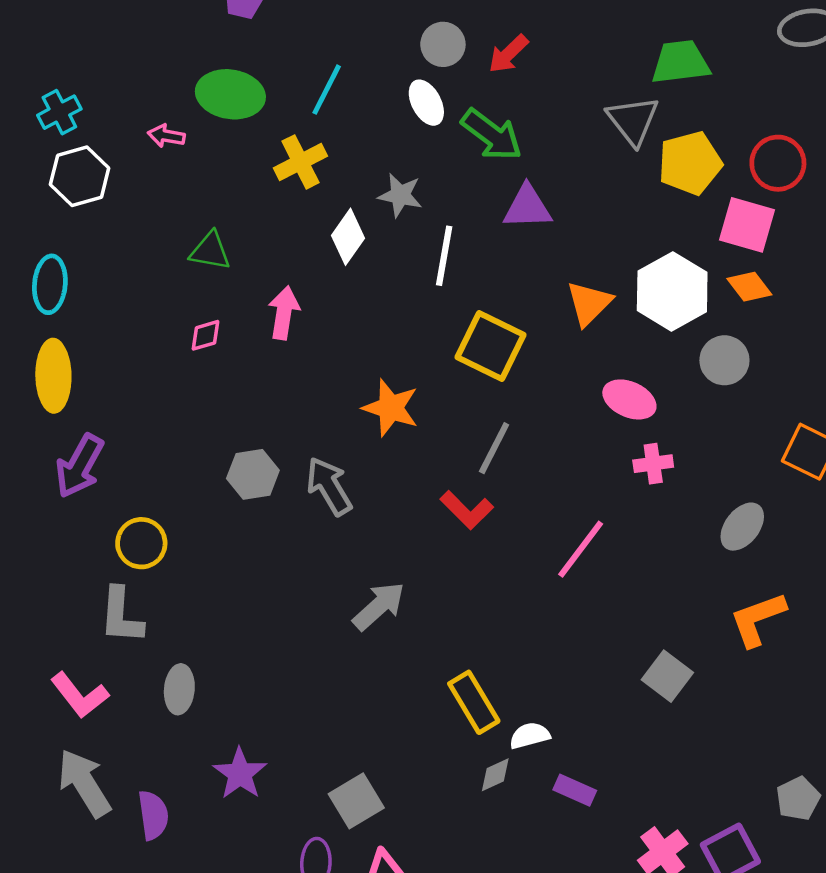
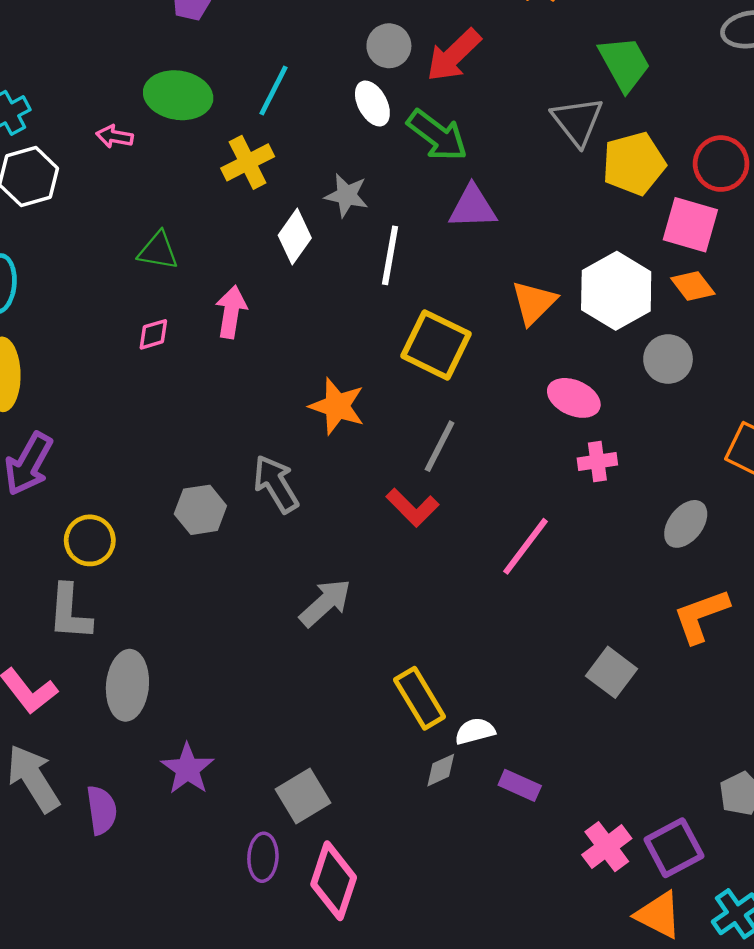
red arrow: (508, 54) -> (454, 55), size x1.4
green trapezoid: (680, 62) -> (624, 63), turned 68
gray hexagon: (253, 474) -> (200, 510), moved
gray ellipse: (179, 689) -> (127, 685), size x1.4

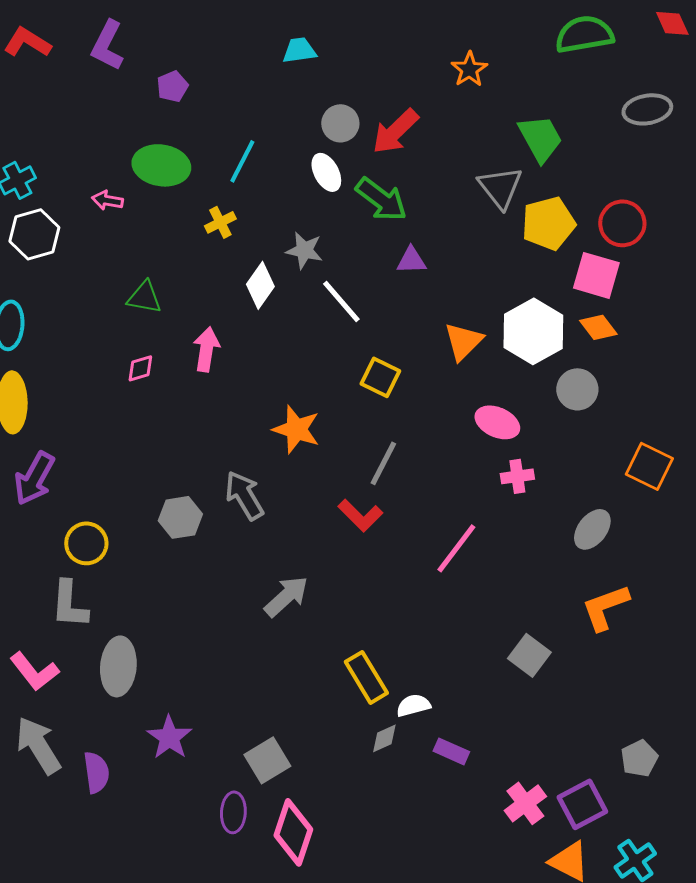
yellow cross: (248, 162) -> (220, 222), size x0.7
purple triangle: (473, 207) -> (411, 260), size x0.7
white line: (390, 255) -> (341, 301), turned -51
yellow square: (436, 345) -> (380, 377), size x0.7

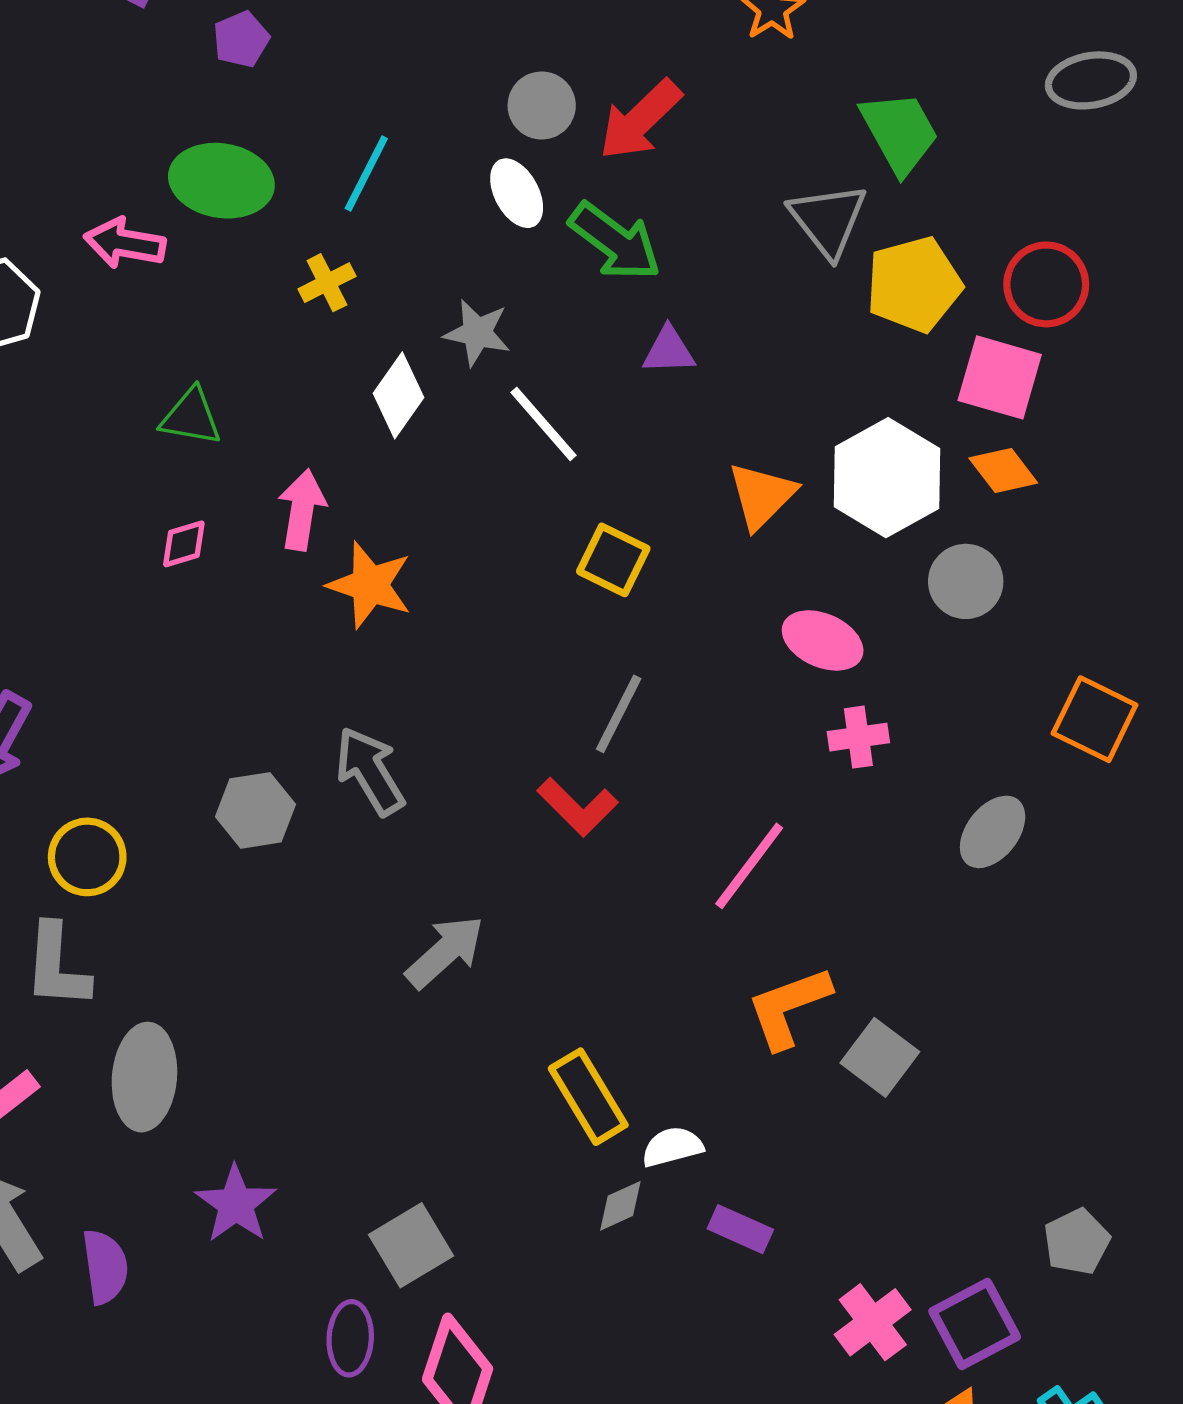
pink arrow: (107, 200) -> (125, 243), size x1.4
orange star: (296, 429) -> (370, 585), moved
orange L-shape: (605, 607) -> (789, 1007), moved

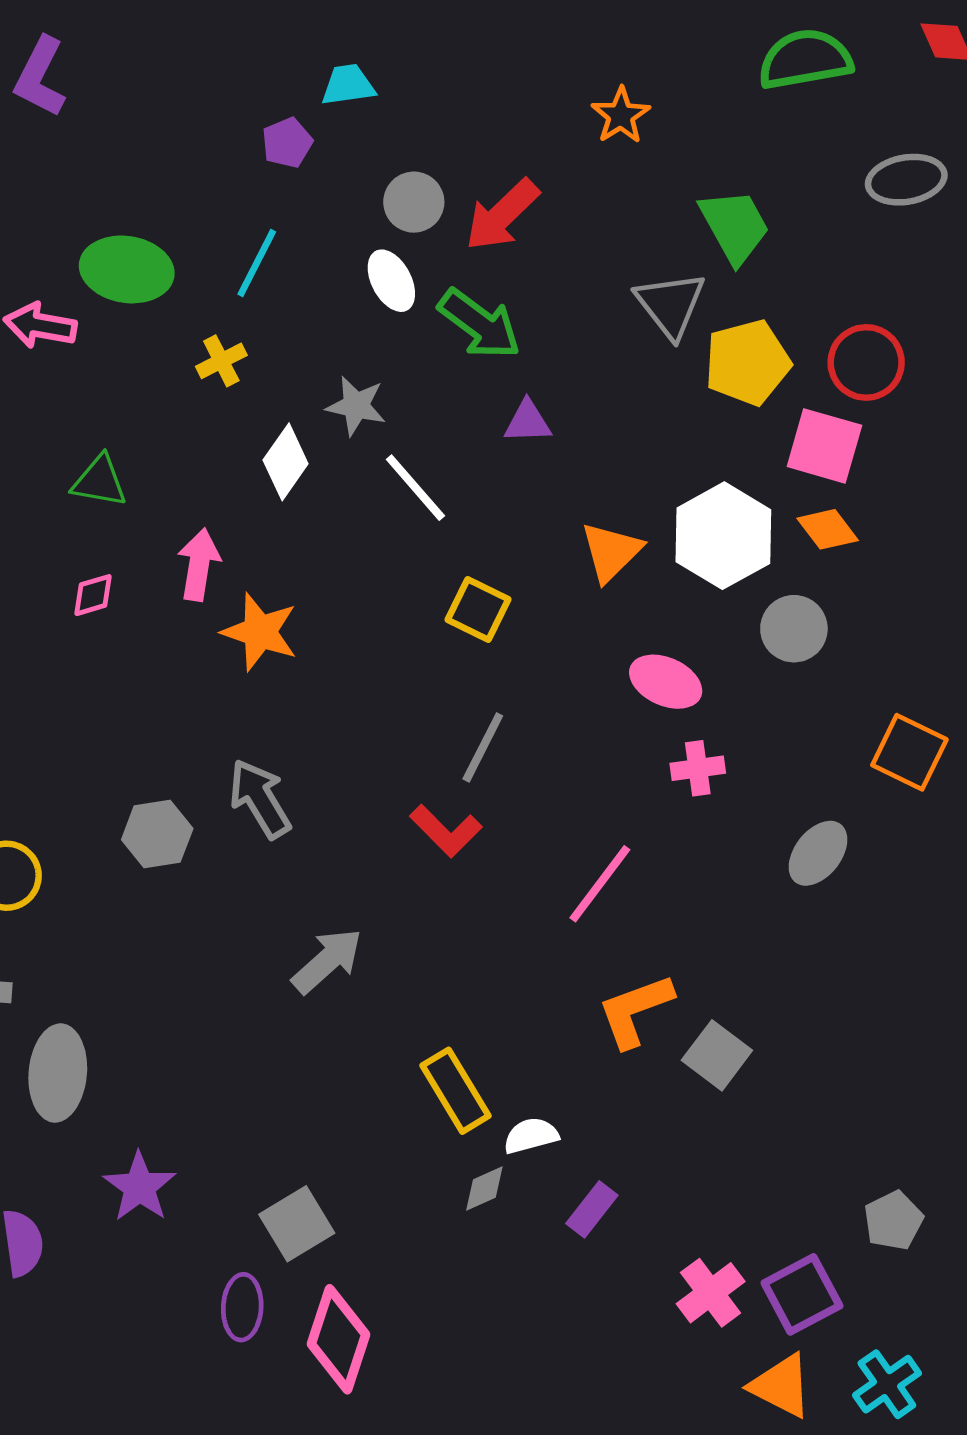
purple pentagon: (241, 39) -> (287, 143), moved
purple rectangle: (740, 1229) -> (592, 1209), turned -76

